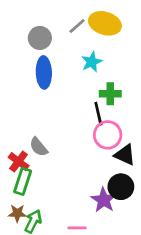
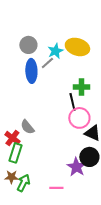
yellow ellipse: (105, 23) -> (77, 47), moved
gray line: (77, 26) -> (47, 63), moved
cyan star: (92, 62) -> (55, 51), moved

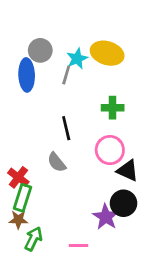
gray line: (47, 63) -> (66, 75), turned -32
blue ellipse: (31, 71) -> (27, 75), moved
black line: (72, 102) -> (66, 128), moved
gray semicircle: (27, 127) -> (57, 162), moved
brown star: (11, 177) -> (18, 220), moved

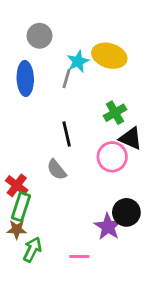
gray circle: (40, 50) -> (39, 36), moved
green cross: (113, 108) -> (115, 113), turned -30
black triangle: (128, 170) -> (131, 138), moved

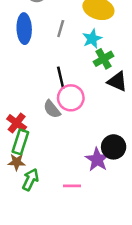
cyan star: (78, 61) -> (92, 39), moved
pink circle: (112, 157) -> (71, 98), moved

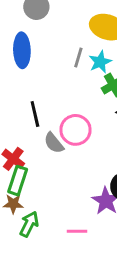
gray line: (61, 29) -> (78, 58), moved
black line: (61, 78) -> (35, 114), moved

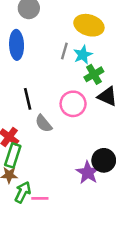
pink circle: (75, 130) -> (73, 104), moved
pink line: (77, 231) -> (40, 198), moved

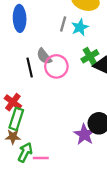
green cross: (94, 74) -> (90, 56), moved
pink circle: (73, 104) -> (56, 66), moved
gray semicircle: (44, 123) -> (44, 56), moved

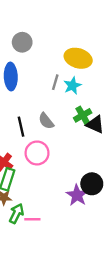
gray semicircle: (44, 56) -> (46, 121), moved
pink circle: (56, 66) -> (37, 153), moved

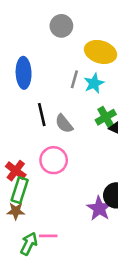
gray circle: (22, 42) -> (61, 26), moved
black line: (21, 127) -> (42, 115), moved
green arrow: (16, 213) -> (29, 244), moved

